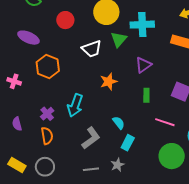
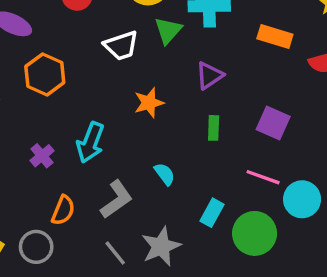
pink line: (165, 122) -> (263, 177), moved
orange semicircle: (47, 136) -> (63, 210), moved, turned 30
cyan rectangle: (128, 143) -> (212, 213), moved
gray star: (117, 165) -> (161, 246), size x1.6
gray line: (91, 169) -> (115, 253), turned 56

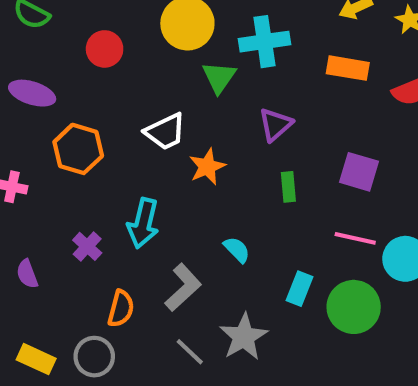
white trapezoid: (121, 46) -> (165, 132), moved

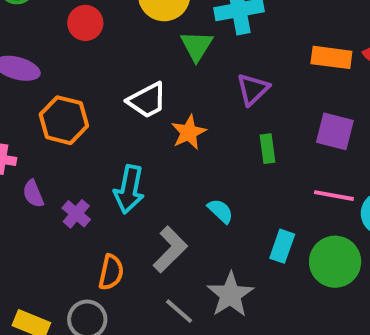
orange rectangle: (348, 68) -> (331, 57), moved
purple semicircle: (27, 274) -> (33, 194), moved

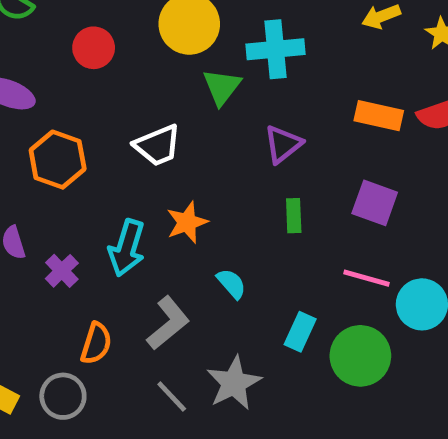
orange star: (189, 132) -> (187, 222), moved

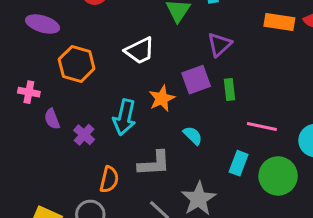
purple square: (375, 203) -> (196, 80), moved, turned -36
pink line: (366, 278) -> (262, 127), moved
gray L-shape: (168, 323) -> (154, 163), turned 40

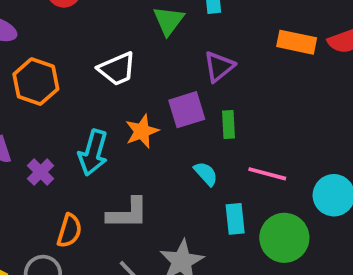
cyan semicircle: (193, 136) -> (206, 174), moved
cyan rectangle: (239, 163) -> (235, 219), turned -30

